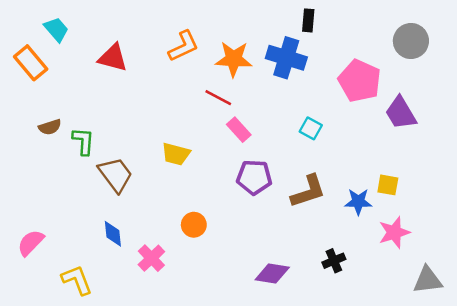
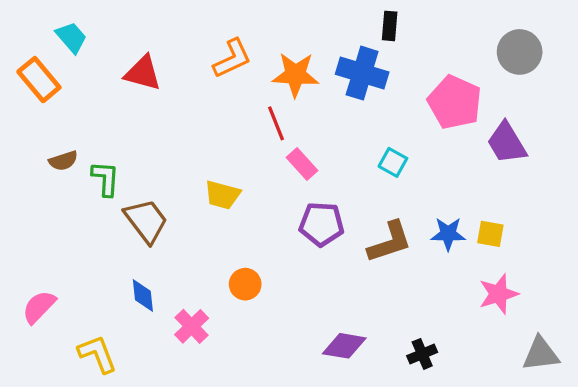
red line: (218, 98) -> (276, 123), turned 40
blue star: (358, 202) -> (448, 234), moved
black cross: (334, 261) -> (422, 354), moved

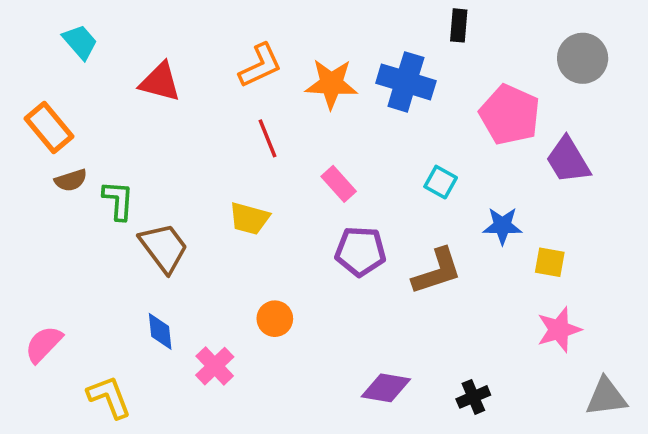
black rectangle: (390, 26) -> (459, 25), moved
orange rectangle: (39, 80) -> (49, 127), moved
red line: (276, 123) -> (268, 138), moved
blue star: (448, 234) -> (502, 226), moved

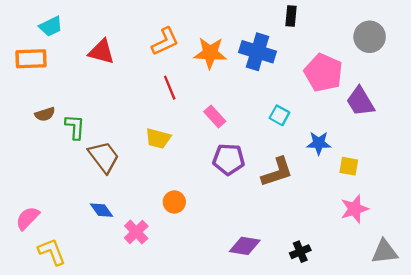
cyan trapezoid: (80, 42) -> (51, 26), turned 105
orange rectangle: (49, 127) -> (31, 59), moved, turned -52
blue diamond: (160, 331) -> (102, 210), turned -30
yellow L-shape: (109, 397) -> (52, 252), moved

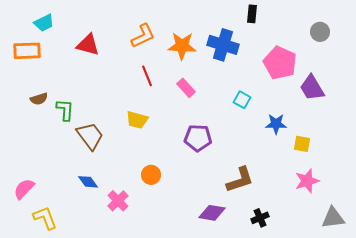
gray circle: (370, 37) -> (320, 32), size x0.7
pink rectangle: (215, 117) -> (186, 88), moved
brown L-shape: (277, 172) -> (240, 180), moved

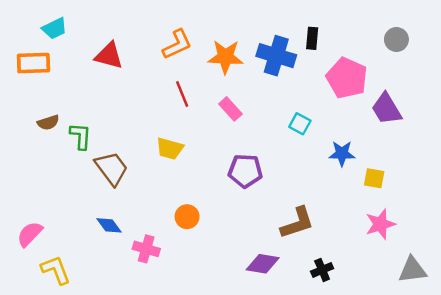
black rectangle: (252, 14) -> (312, 38), moved
pink cross: (118, 201) -> (146, 249), turned -30

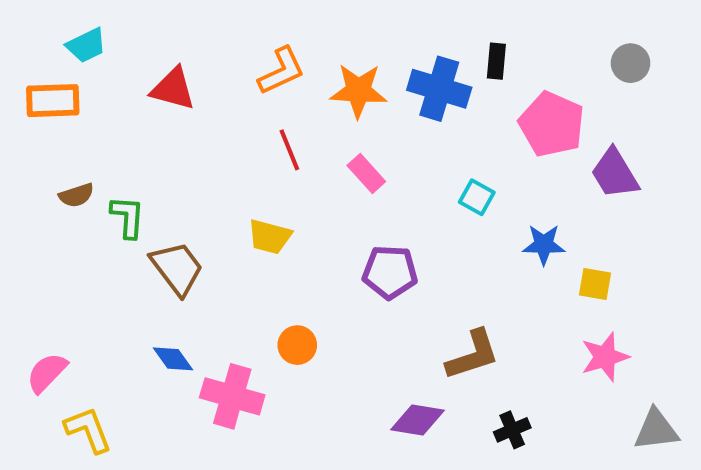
pink cross: (146, 249) -> (232, 396), size x1.4

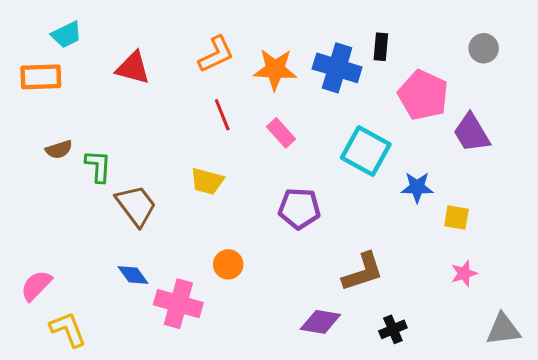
cyan square: (477, 197) -> (366, 151), size x1.8
pink star: (605, 357) -> (464, 273), size x0.7

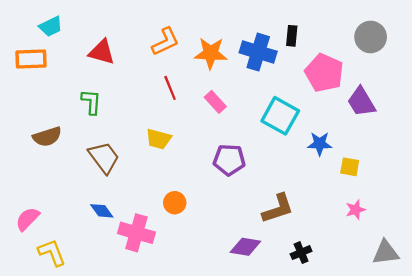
gray circle: (484, 48) -> (371, 37), size x1.4
brown semicircle: (59, 150) -> (47, 137), moved, size x1.4
green L-shape: (98, 166) -> (91, 102), moved

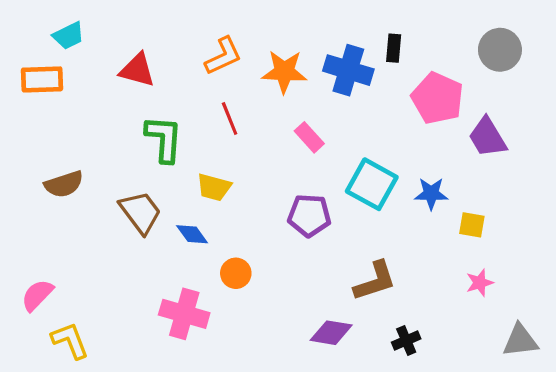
green L-shape: (91, 102) -> (164, 139), moved, size x1.4
pink rectangle: (215, 102) -> (309, 137), moved
cyan square: (280, 116) -> (372, 184), moved
blue diamond: (102, 211) -> (192, 234), moved

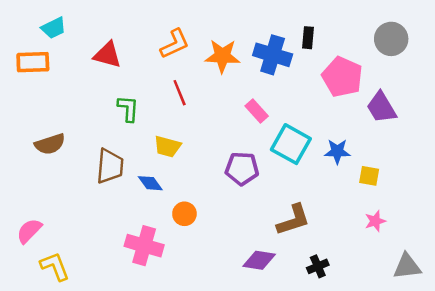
pink rectangle: (309, 137) -> (257, 111), moved
green L-shape: (164, 139) -> (128, 109), size x0.7
brown trapezoid: (140, 212) -> (110, 166), turned 42

